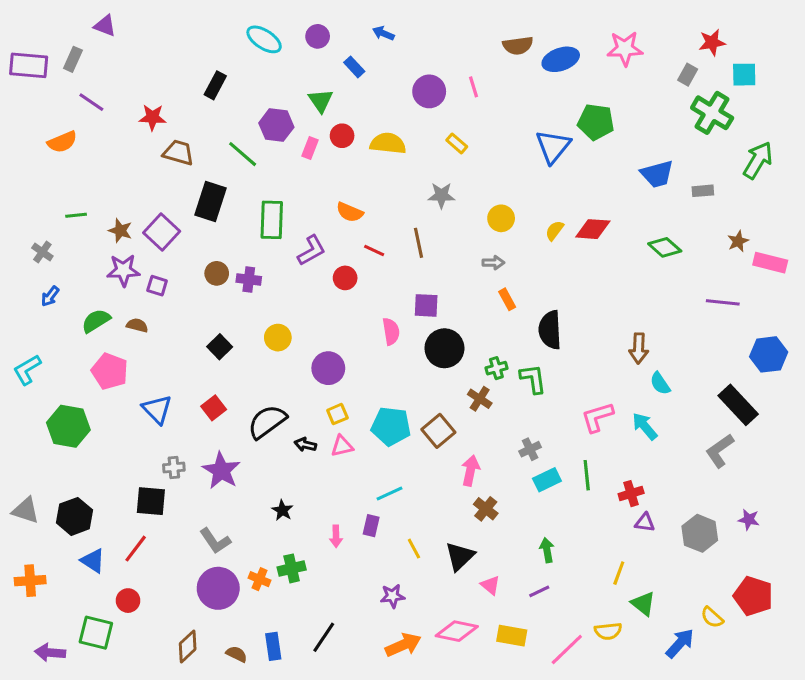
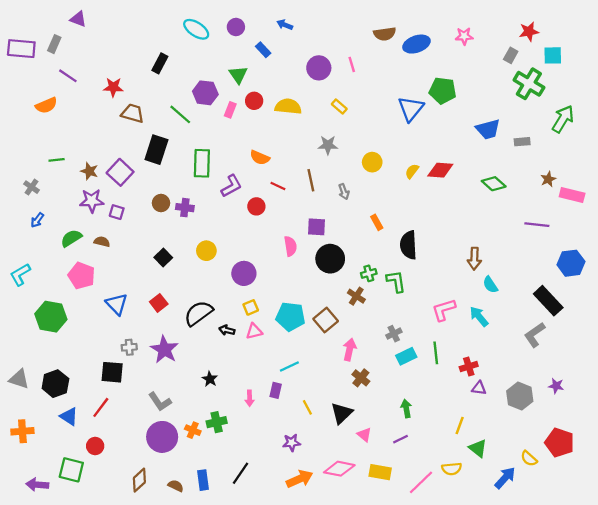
pink star: (625, 49) -> (464, 36), size x0.7
gray arrow: (493, 263) -> (344, 192), moved, turned 70

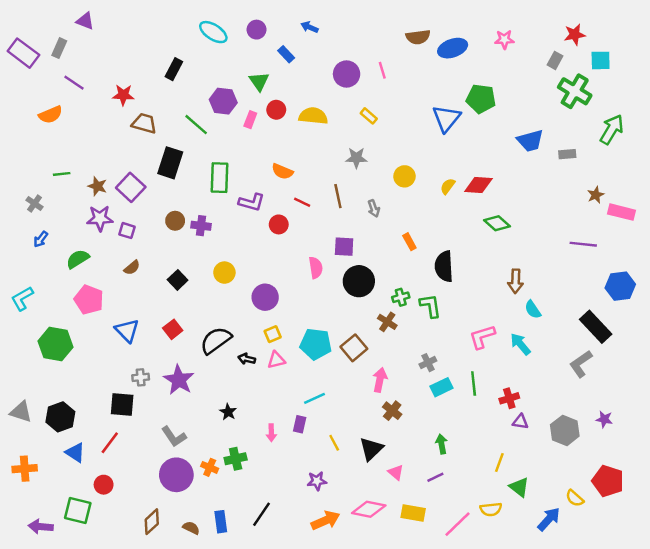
purple rectangle: (21, 49) -> (23, 53), turned 32
green diamond: (494, 184) -> (497, 223), moved
purple L-shape: (231, 186) -> (252, 202), turned 45
brown semicircle: (102, 242) -> (132, 268), moved, turned 126

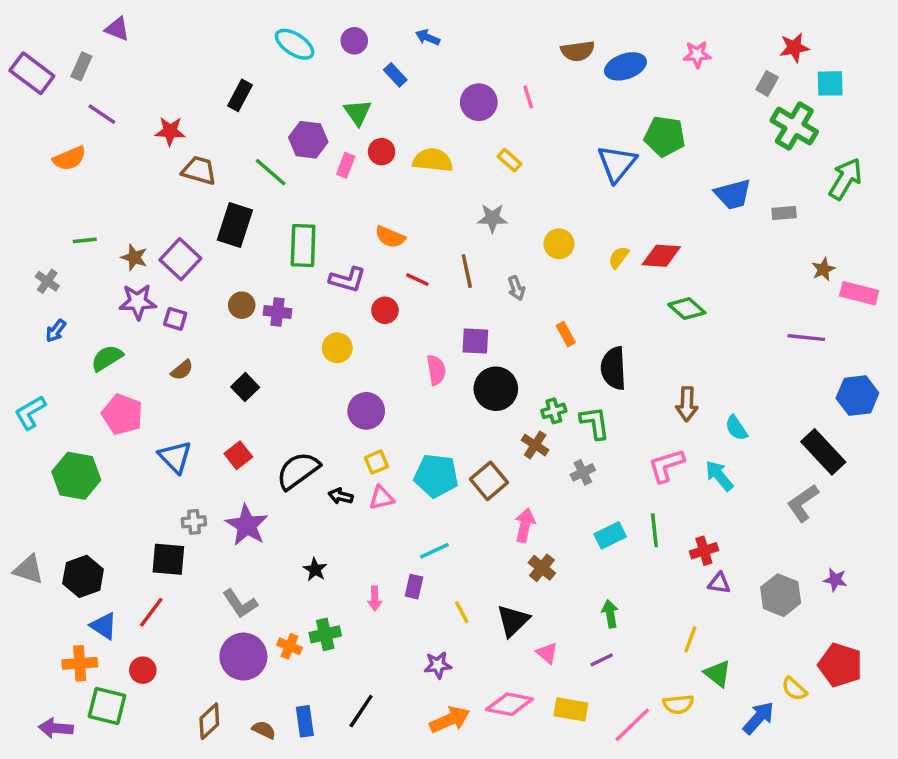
yellow circle: (224, 273) -> (337, 348), moved
brown arrow: (515, 281) -> (687, 404), moved
gray cross: (428, 363) -> (583, 472), moved
orange cross: (25, 469) -> (80, 663), moved

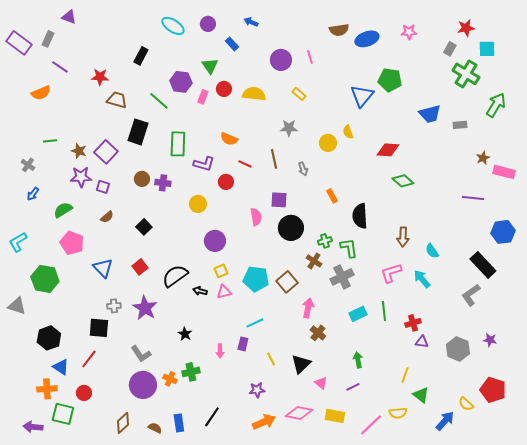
yellow semicircle: (619, 257) -> (348, 132), moved, turned -56
gray cross: (583, 472) -> (342, 277), size x1.6
gray triangle: (29, 570) -> (17, 306), moved

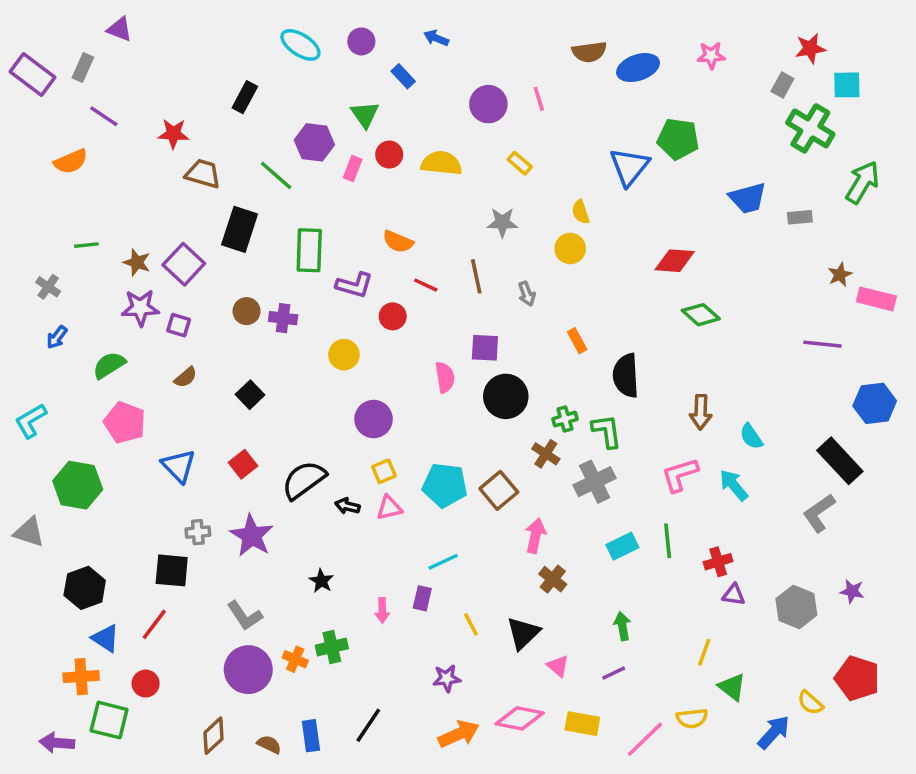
yellow semicircle: (348, 132) -> (581, 212), moved

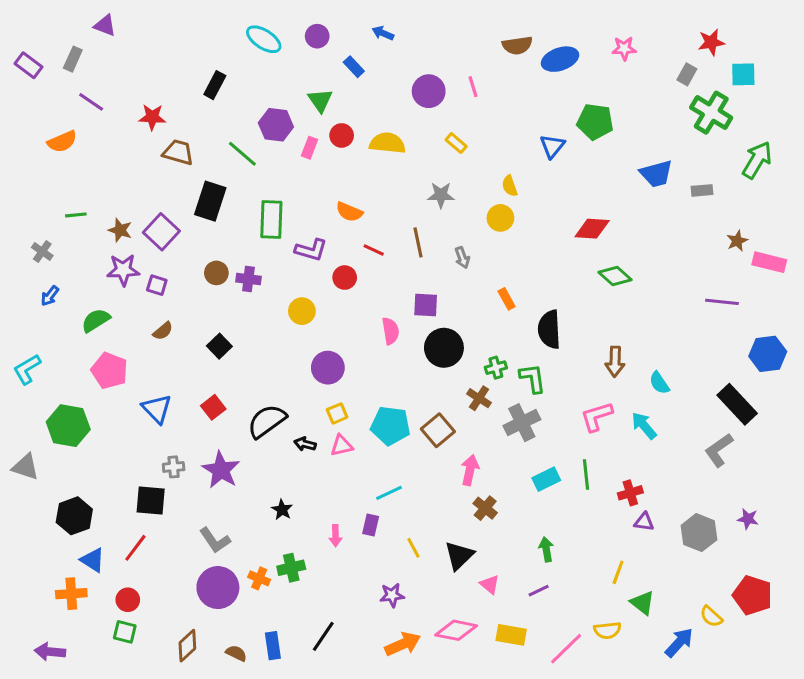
purple rectangle: (32, 74) -> (29, 65), size x0.7
blue triangle: (629, 167) -> (552, 146), size x0.7
green square: (109, 720) -> (125, 632), moved, size x0.7

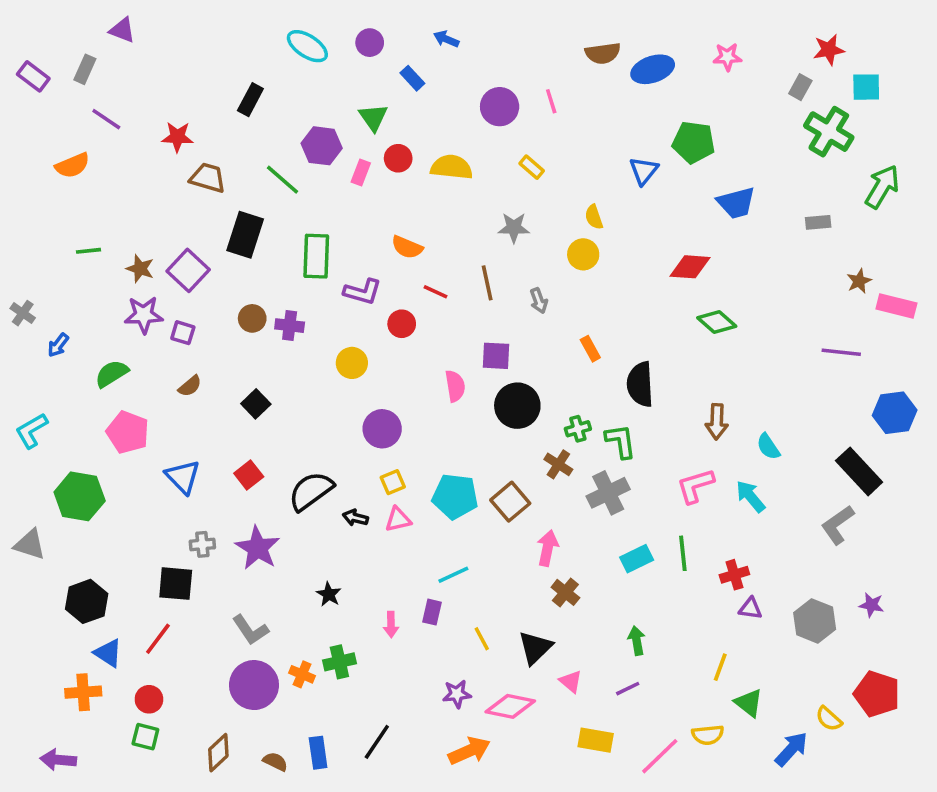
blue trapezoid: (656, 174) -> (736, 203), moved
gray cross: (42, 252) -> (23, 313), moved
pink diamond: (456, 630) -> (510, 706), moved

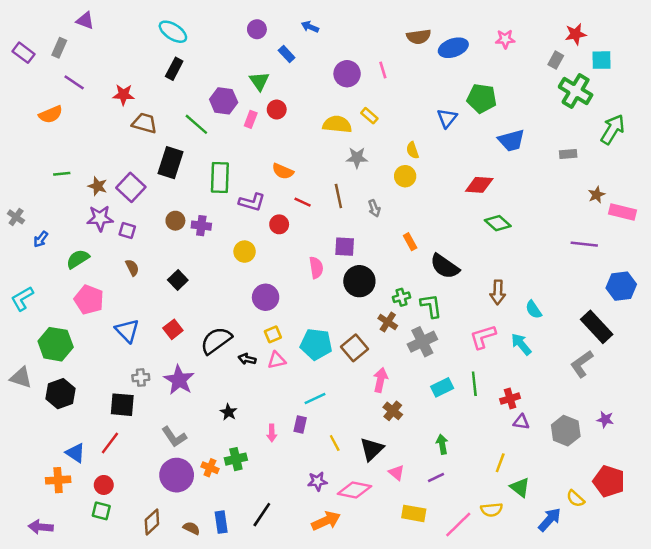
cyan ellipse: (307, 46) -> (173, 32), moved
yellow semicircle: (452, 167) -> (337, 124), moved
black semicircle: (640, 384) -> (445, 266), turned -52
brown semicircle: (190, 386) -> (132, 268), turned -77
black hexagon: (87, 601) -> (61, 394), moved

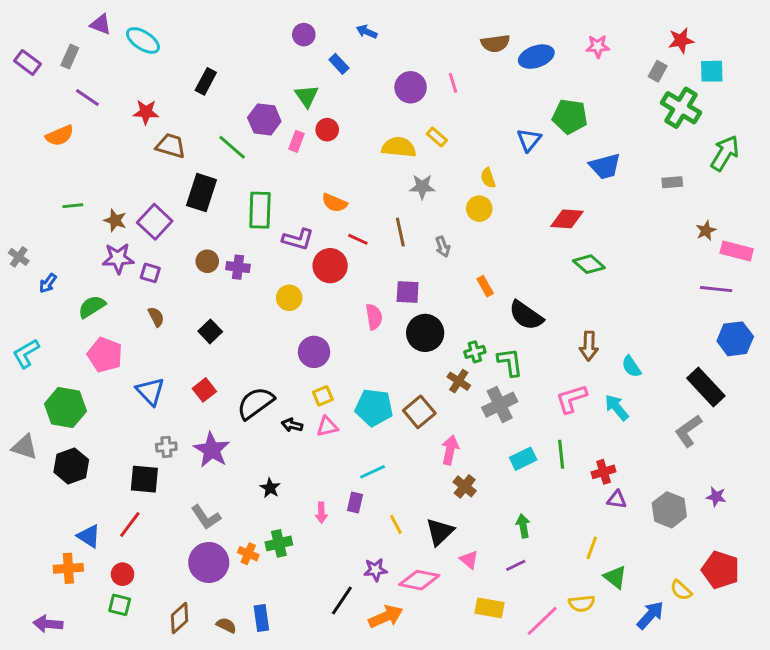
cyan ellipse: (173, 32) -> (143, 40), moved
red circle: (279, 224) -> (330, 266), size x1.5
purple line: (584, 244) -> (716, 289), moved
black line: (262, 515) -> (342, 600), moved

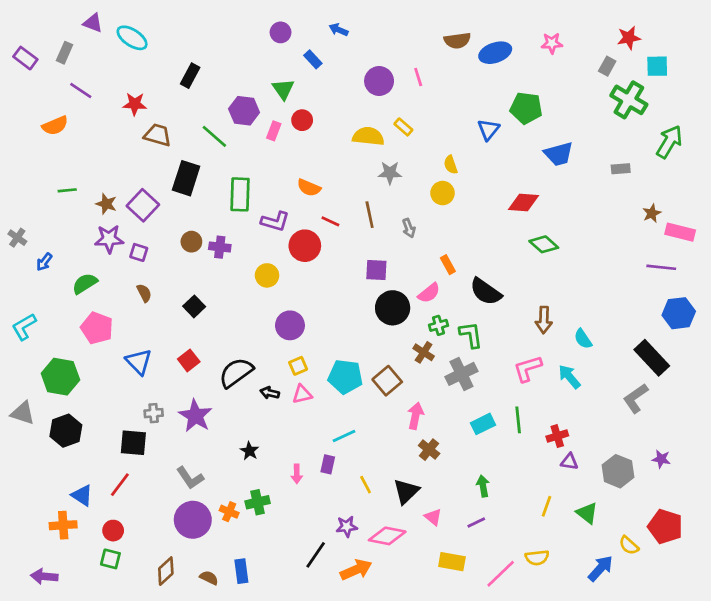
pink semicircle: (374, 317) -> (429, 293), moved, turned 60
green triangle: (615, 577) -> (587, 513), moved

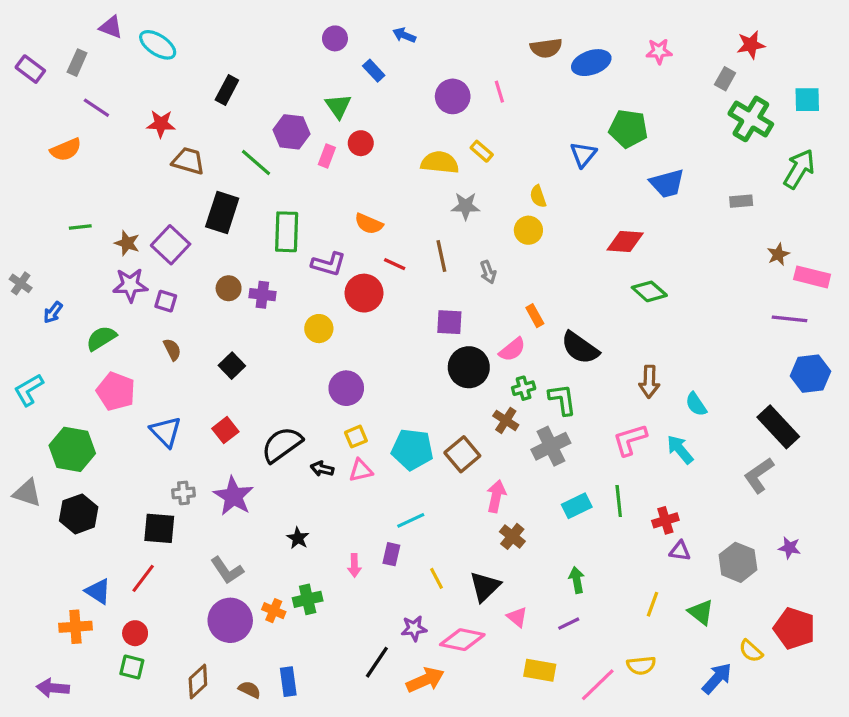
cyan square: (657, 66) -> (807, 100), moved

